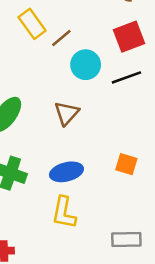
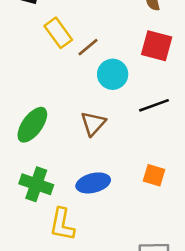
red square: (129, 37) -> (157, 46), turned 36
black line: (126, 77) -> (154, 105), moved
yellow L-shape: (64, 213) -> (62, 224), moved

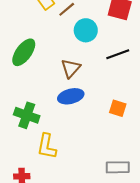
green ellipse: (32, 125) -> (24, 52), moved
blue ellipse: (93, 183) -> (71, 96), moved

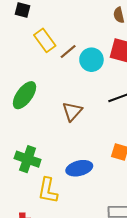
cyan circle: (86, 30) -> (91, 60), moved
blue ellipse: (71, 96) -> (79, 168), moved

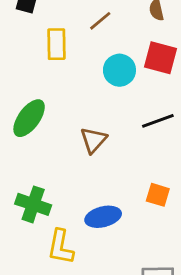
yellow rectangle: (45, 40) -> (56, 44), turned 35
brown line: (68, 52) -> (100, 21), moved

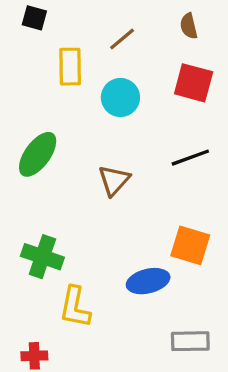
cyan circle: (119, 70) -> (120, 97), moved
orange square: (158, 195) -> (190, 245), size x1.4
blue ellipse: (103, 217) -> (148, 281), moved

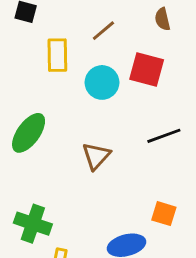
red square: (194, 83) -> (147, 70), moved
orange square: (190, 245) -> (164, 214), size x0.7

